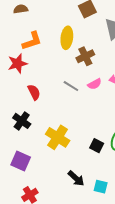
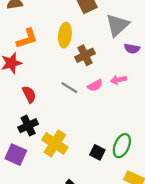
black cross: (22, 121) -> (28, 126), moved, turned 30
purple square: (21, 161) -> (16, 155), moved

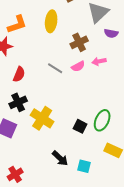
brown cross: (85, 55) -> (79, 42), moved
red semicircle: (29, 94) -> (19, 74), turned 49

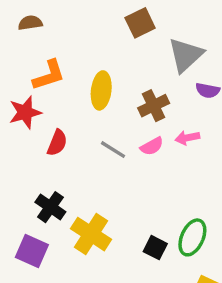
yellow ellipse: (51, 21) -> (101, 90), moved
red semicircle: (19, 74) -> (57, 143), moved
black cross: (18, 102) -> (50, 207), turned -30

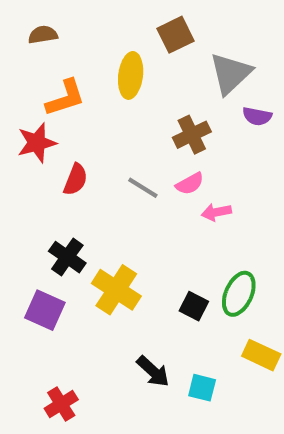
yellow ellipse: (101, 90) -> (131, 75), moved
pink arrow: (187, 138) -> (216, 212), moved

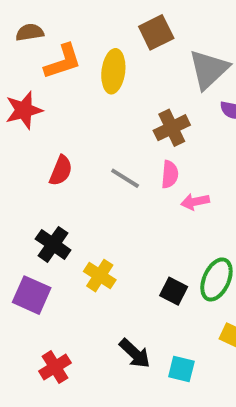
orange L-shape: (65, 98) -> (63, 62), moved
red star: (37, 143) -> (24, 110), moved
pink semicircle: (190, 184) -> (170, 174), turned -56
yellow cross: (116, 290) -> (100, 276), size x0.7
red cross: (61, 404) -> (55, 367), moved

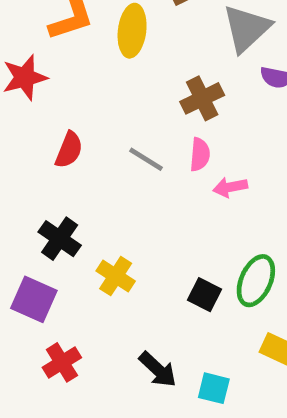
red cross: (55, 367) -> (62, 362), moved

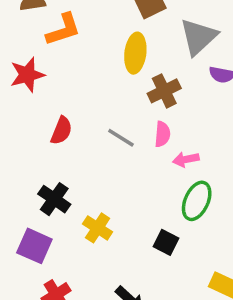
yellow ellipse: (132, 31) -> (135, 53), moved
green ellipse: (256, 281) -> (197, 201), moved

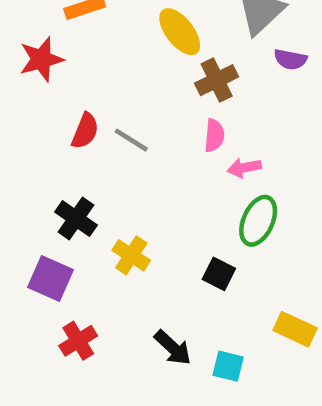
yellow ellipse: (135, 53) -> (180, 32), turned -45
gray line: (121, 138) -> (131, 140), moved

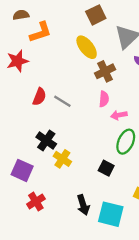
black cross: (76, 218) -> (46, 140), moved
black arrow: (173, 348) -> (83, 205), turned 30
cyan square: (228, 366) -> (111, 214), size x1.6

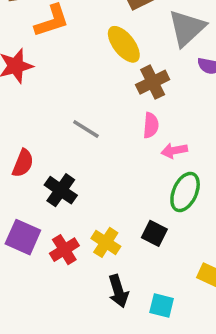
red semicircle: (39, 97) -> (23, 163), moved
yellow cross: (62, 159) -> (106, 242), moved
red cross: (36, 202) -> (64, 250), moved
cyan square: (111, 214) -> (162, 305), size x0.6

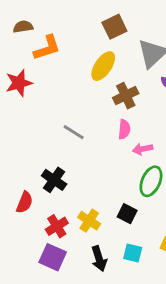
yellow ellipse: (124, 44) -> (103, 66), turned 72
red semicircle: (23, 163) -> (24, 202), moved
purple square: (23, 237) -> (53, 257), moved
cyan square: (162, 305) -> (133, 253), moved

